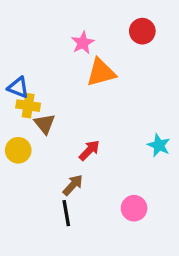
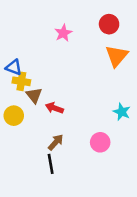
orange triangle: (101, 73) -> (117, 56), moved, turned -35
red arrow: (89, 150) -> (54, 108), moved, turned -114
pink circle: (134, 208) -> (100, 142), moved

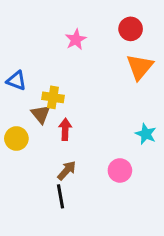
yellow cross: (21, 81) -> (53, 97), moved
red arrow: (54, 108) -> (65, 129), turned 72

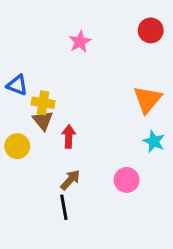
red circle: (131, 29) -> (151, 30), moved
orange triangle: (140, 67) -> (147, 100), moved
yellow cross: (53, 97) -> (43, 103), moved

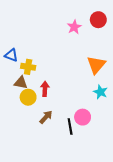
pink star: (80, 42) -> (74, 27), moved
brown triangle: (43, 120) -> (21, 83), moved, turned -40
yellow circle: (17, 146) -> (28, 97), moved
black line: (64, 207) -> (70, 127), moved

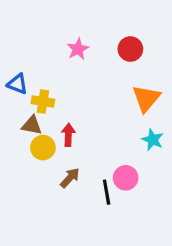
red circle: (98, 20) -> (130, 49), moved
pink star: (74, 27) -> (78, 49), moved

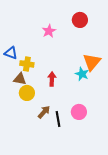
red circle: (130, 49) -> (80, 20), moved
red arrow: (68, 135) -> (52, 79), moved
cyan star: (153, 140) -> (82, 74), moved
black line: (107, 192) -> (58, 119), moved

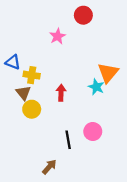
red circle: (80, 20) -> (83, 15), moved
brown triangle: (20, 79) -> (23, 93), turned 40
brown arrow: (44, 112) -> (49, 167), moved

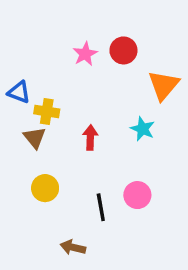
red circle: (83, 15) -> (123, 50), moved
orange triangle: (108, 73) -> (164, 85), moved
yellow circle: (32, 109) -> (45, 188), moved
brown arrow: (49, 167) -> (73, 247), turned -119

